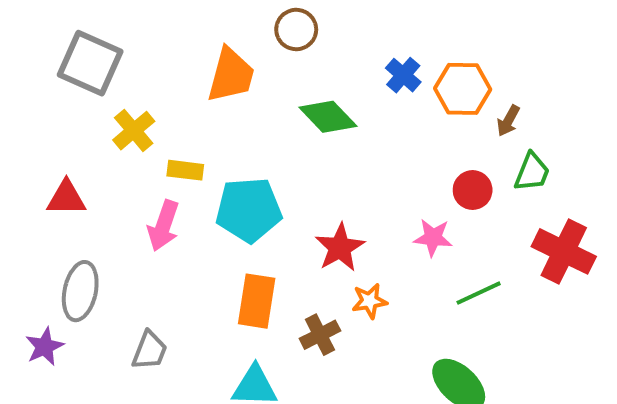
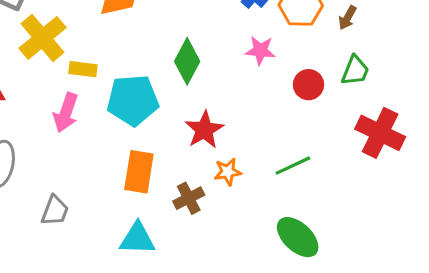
green diamond: (328, 117) -> (187, 61), moved, turned 72
brown arrow: (508, 121) -> (347, 18), moved
yellow cross: (134, 131) -> (43, 38), size x1.4
pink star: (433, 238) -> (260, 50), moved
green line: (479, 293) -> (293, 166), moved

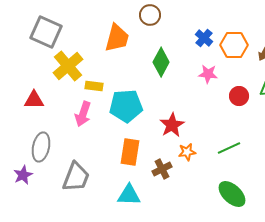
green diamond: (187, 61) -> (161, 62), moved
gray trapezoid: (55, 211) -> (76, 177), size x1.5

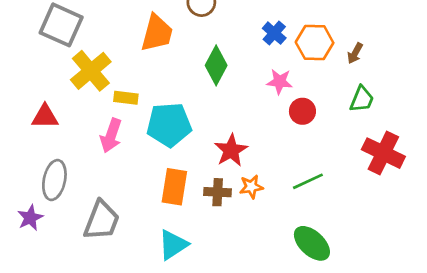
red circle: (239, 96) -> (302, 111), moved
brown cross: (162, 169) -> (218, 192), moved, turned 30
cyan triangle: (129, 195) -> (173, 245), turned -35

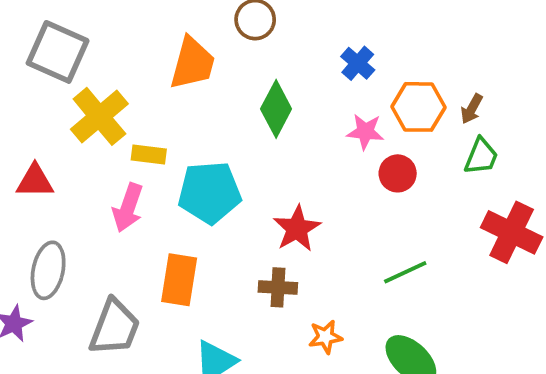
orange hexagon: (315, 43) -> (419, 107), moved
brown arrow: (355, 53) -> (472, 109), moved
orange rectangle: (174, 187) -> (179, 280), moved
orange star: (251, 187) -> (325, 337), moved

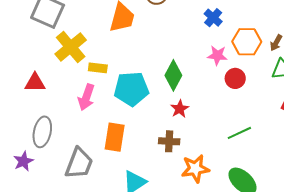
green diamond: (276, 109) -> (173, 75), moved
red star: (297, 229) -> (180, 109), size x0.7
orange star: (325, 337) -> (195, 169), size x1.5

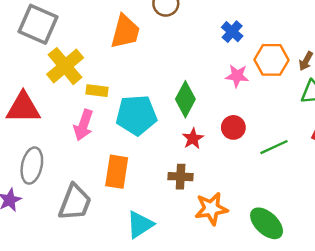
red circle: (235, 78) -> (233, 127), moved
red triangle: (35, 83) -> (23, 108), size x1.4
green line: (239, 133) -> (274, 147), moved

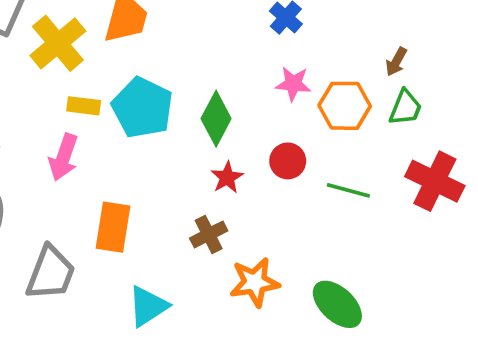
orange hexagon: (271, 60) -> (345, 106), moved
yellow cross: (65, 66) -> (58, 43), moved
cyan pentagon: (136, 115) -> (142, 108), moved, turned 30
green line: (274, 147) -> (348, 190), turned 40
brown cross: (181, 177) -> (209, 234), turned -30

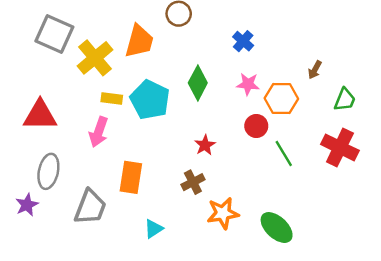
green trapezoid: (405, 108) -> (345, 100), moved
green diamond: (216, 119) -> (198, 83), moved
red circle: (288, 161) -> (256, 126), moved
green line: (348, 190) -> (284, 153), turned 44
cyan triangle: (148, 306) -> (154, 229), size x0.7

